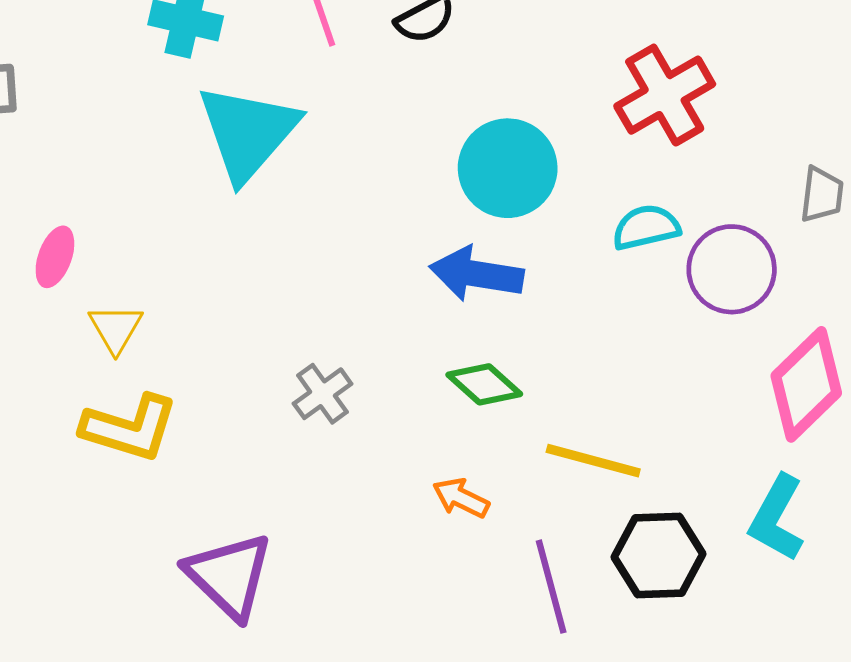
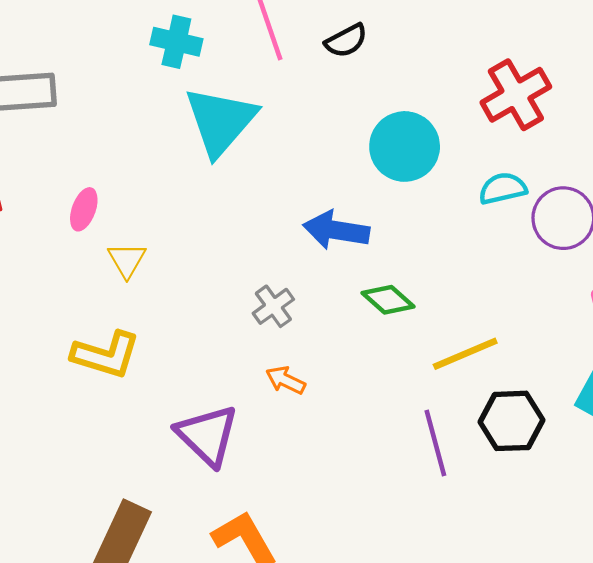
blue arrow: (477, 274) -> (336, 230), moved
yellow L-shape: (130, 428) -> (106, 355), moved
yellow line: (593, 461) -> (465, 354), turned -38
orange arrow: (461, 498) -> (286, 380), moved

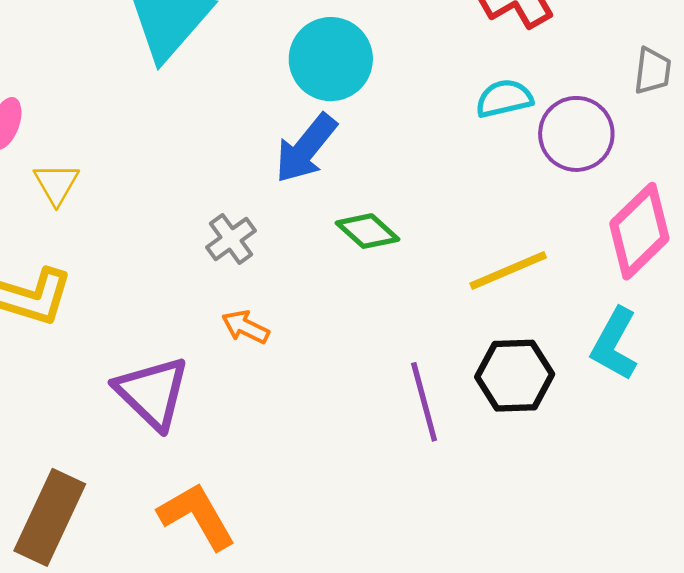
cyan circle: (405, 146) -> (331, 59), moved
blue arrow: (336, 230) -> (306, 148), turned -60
yellow line: (465, 354) -> (508, 270), moved

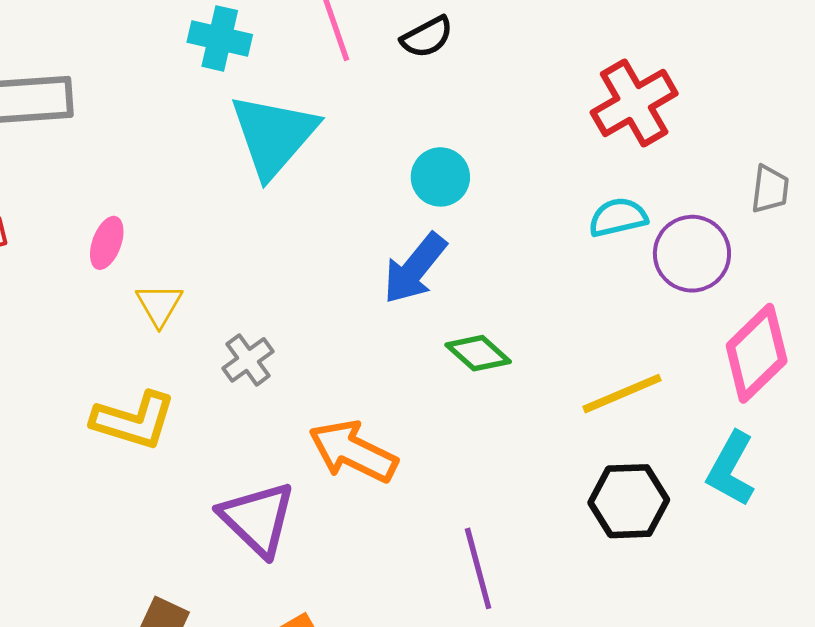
cyan circle: (331, 59) -> (440, 177), size x0.7
gray cross: (231, 239) -> (248, 360), moved
orange arrow: (245, 327) -> (353, 451), size x1.8
purple line: (424, 402) -> (478, 568), moved

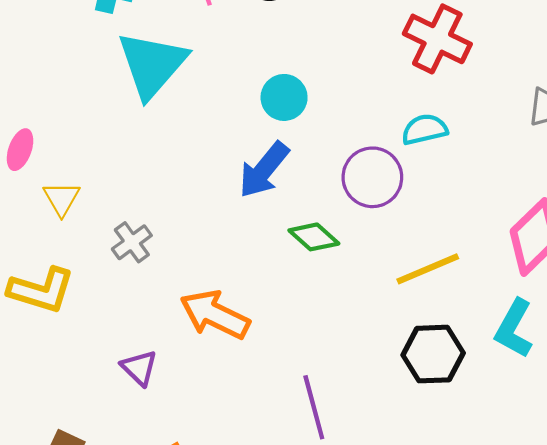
red cross: (634, 103) -> (437, 39), turned -34
purple circle: (692, 254) -> (372, 177), moved
purple triangle: (257, 519) -> (139, 368), size x0.6

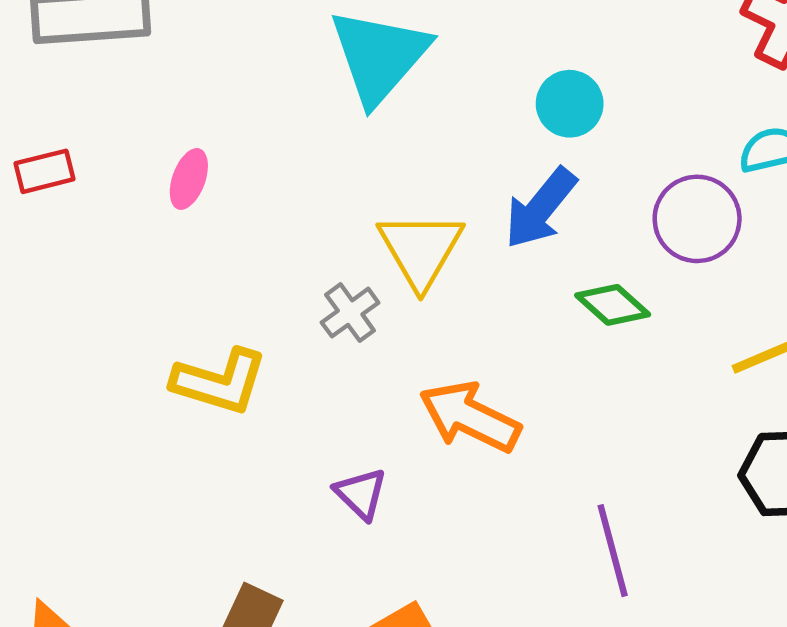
yellow triangle: (62, 199) -> (421, 250), moved, size x1.6

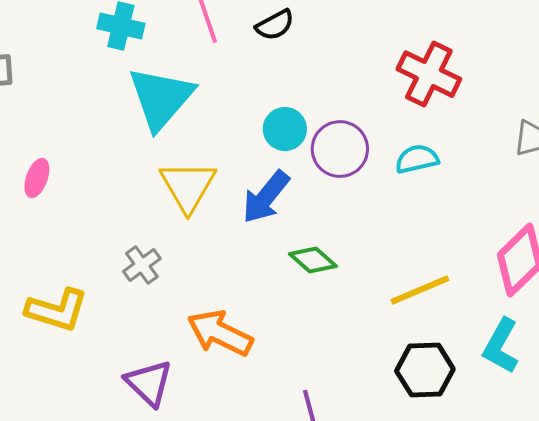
purple circle: (697, 219) -> (340, 149), moved
yellow triangle: (421, 250) -> (188, 186), moved
purple triangle: (361, 494) -> (149, 383), size x1.4

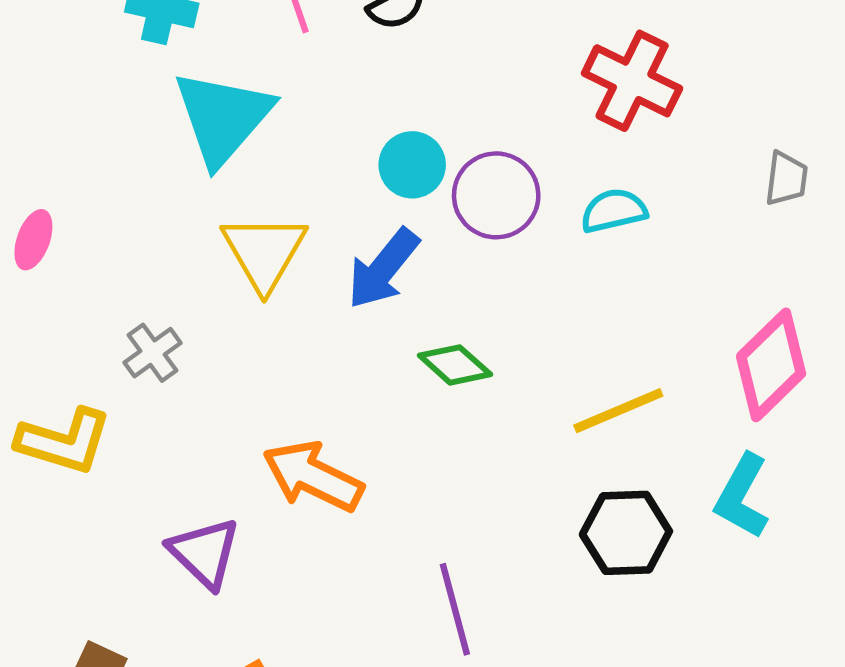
gray cross: (142, 265) -> (153, 353), moved

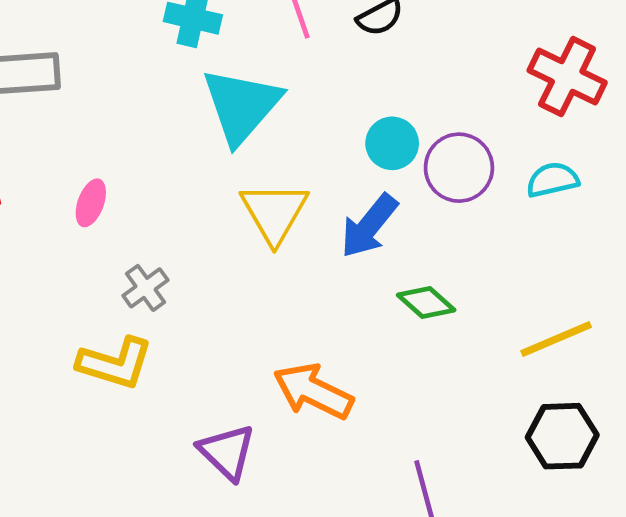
gray cross: (153, 353) -> (145, 288), moved

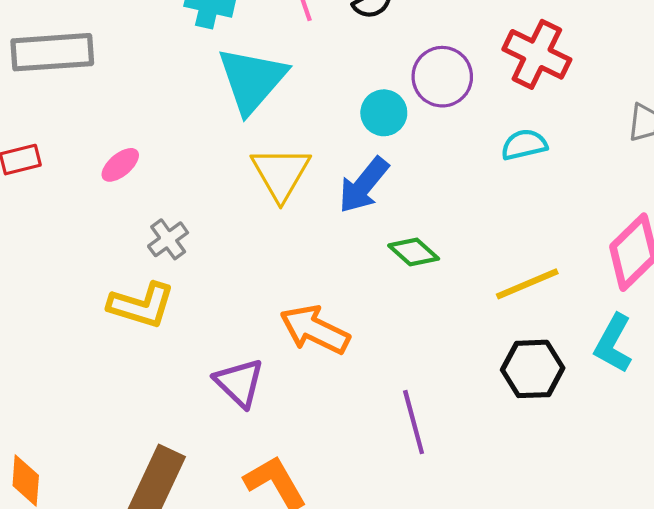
purple circle: (459, 168) -> (442, 77), moved
pink ellipse: (91, 203) -> (120, 165), turned 30

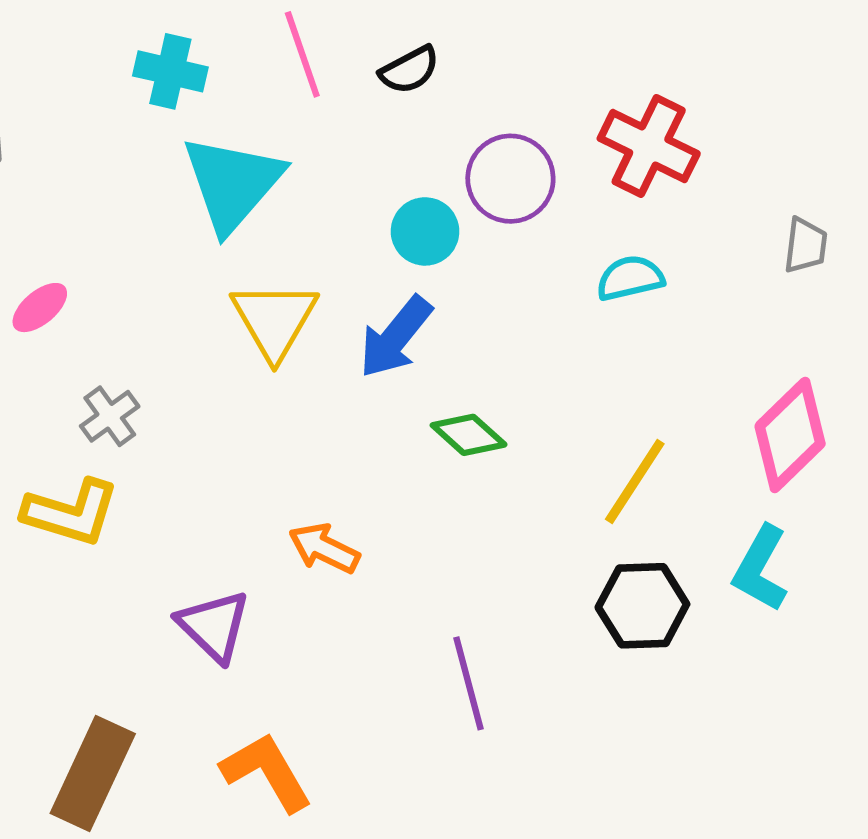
yellow line: (527, 284) -> (635, 481), turned -34
orange arrow: (315, 330) -> (324, 548), size x0.7

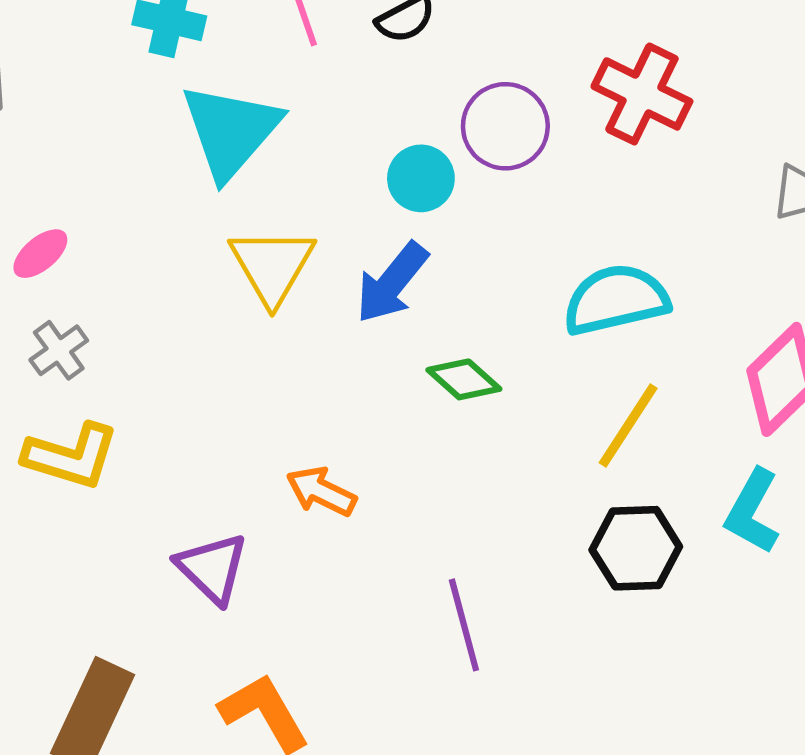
cyan semicircle: (630, 278) -> (616, 300), moved, size x1.6
gray cross: (110, 416) -> (59, 350), moved

